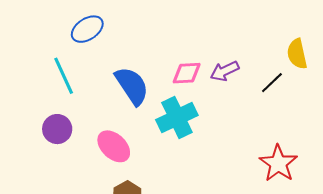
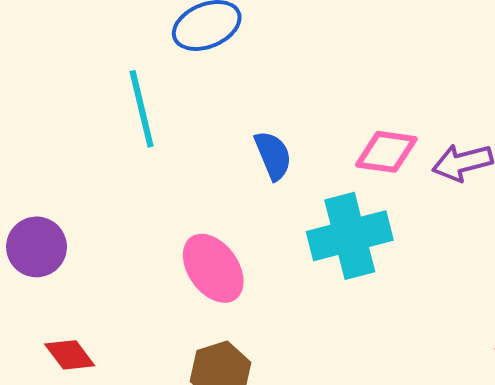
blue semicircle: (132, 86) -> (273, 155), size x0.6
purple circle: (57, 129) -> (37, 247), moved

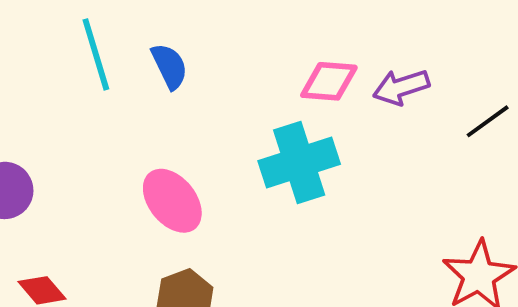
blue semicircle: (273, 155) -> (169, 66), moved

